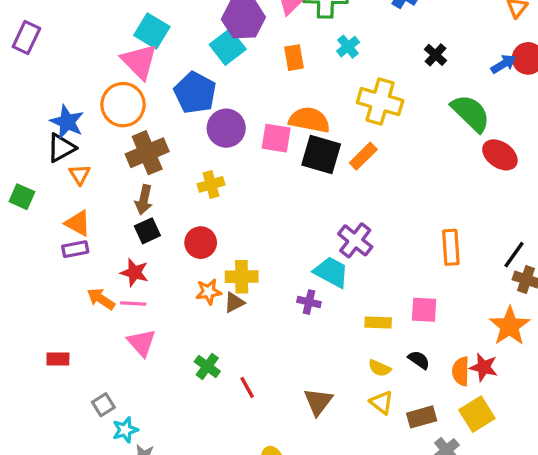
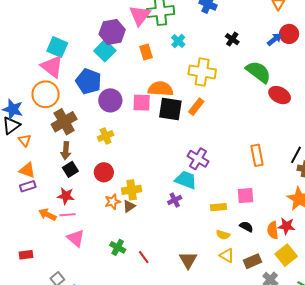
purple cross: (309, 302) -> (175, 200), turned -32

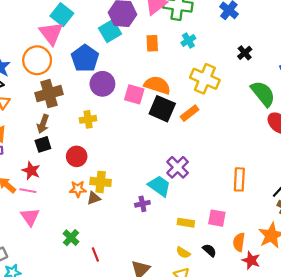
orange semicircle: (273, 230) -> (239, 242), moved

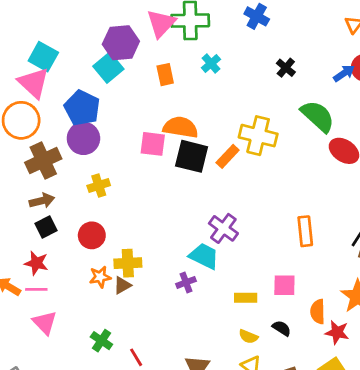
yellow cross: (205, 79) -> (258, 136), moved
purple circle: (102, 84) -> (83, 138), moved
brown arrow: (43, 124) -> (42, 201), turned -114

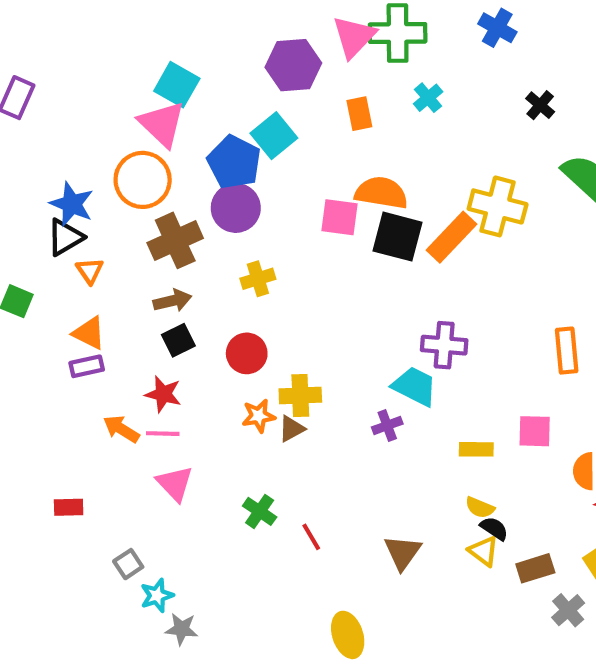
cyan square: (108, 68) -> (274, 136), moved
orange rectangle: (228, 156) -> (452, 237), size x1.4
purple cross: (223, 228) -> (444, 345), turned -32
black semicircle: (282, 328) -> (494, 528), moved

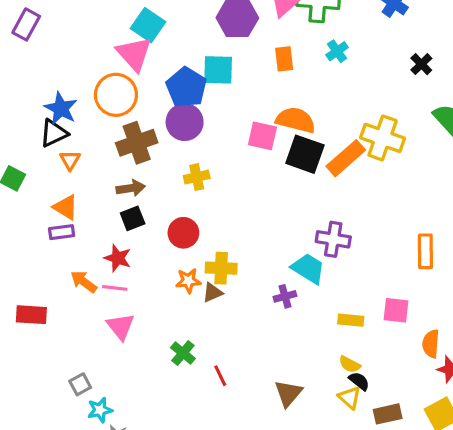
cyan square: (274, 136) -> (218, 70), turned 36
red rectangle: (69, 507) -> (31, 315), moved, size x1.4

